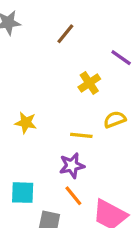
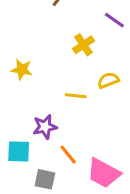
yellow star: (26, 123) -> (22, 70), moved
purple star: (72, 166) -> (45, 127), moved

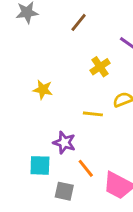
purple star: (45, 127) -> (64, 143), turned 30

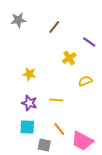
yellow line: (93, 114) -> (56, 100), moved
purple star: (64, 143) -> (29, 103), moved

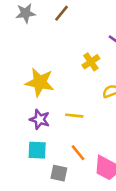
brown line: (54, 27) -> (61, 13), moved
yellow star: (29, 74) -> (40, 82), size x1.6

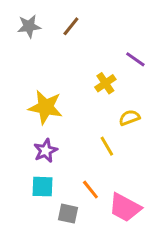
yellow line: (74, 116) -> (107, 146), moved, turned 54
purple star: (40, 119) -> (46, 151), turned 30

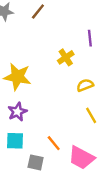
purple line: (135, 59) -> (90, 38), turned 49
yellow line: (107, 146) -> (91, 115), moved

